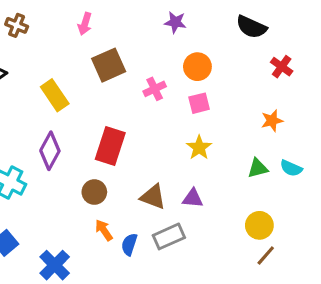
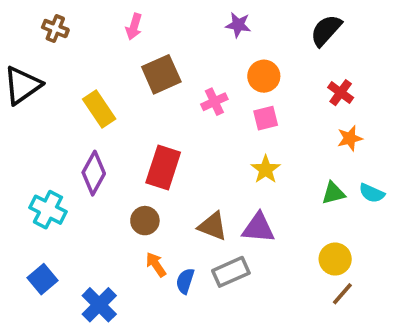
black semicircle: (251, 27) -> (326, 30), turned 108
red cross: (282, 67) -> (341, 93), moved
purple triangle: (193, 198) -> (258, 228), size x1.4

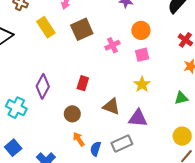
yellow rectangle: (99, 109) -> (46, 27), moved
red rectangle: (163, 168) -> (83, 83), size x0.6
brown triangle: (213, 226) -> (111, 106), moved

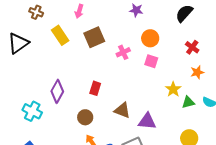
pink square: (142, 55) -> (151, 61), turned 32
yellow star: (142, 84) -> (173, 89), moved

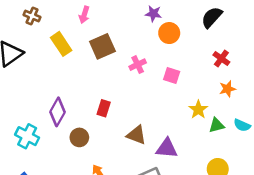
orange circle: (150, 38) -> (169, 33), moved
brown circle: (85, 117) -> (79, 137), moved

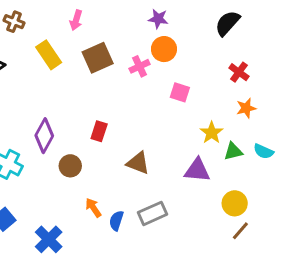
orange circle: (169, 33) -> (164, 49), moved
pink cross: (138, 65) -> (139, 66), moved
purple triangle: (167, 148) -> (197, 170), moved

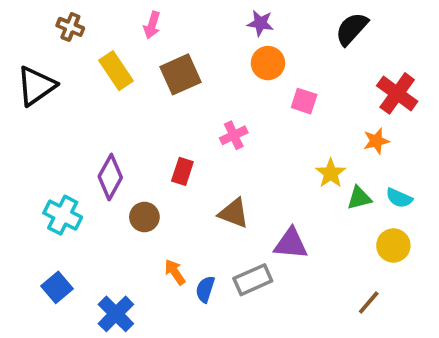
pink cross: (139, 66) -> (234, 135), moved
red cross: (239, 72) -> (397, 93), moved, size x1.5
pink square: (180, 92) -> (304, 101), moved
purple triangle: (197, 170) -> (291, 244), moved
yellow circle: (235, 203) -> (393, 245), moved

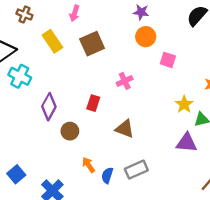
cyan cross: (63, 215) -> (20, 76), moved
purple triangle: (291, 244) -> (187, 143), moved

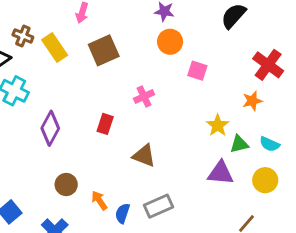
brown cross: (24, 14) -> (23, 36), moved
brown circle: (70, 131) -> (66, 185), moved

